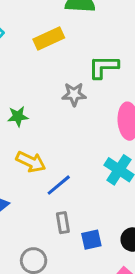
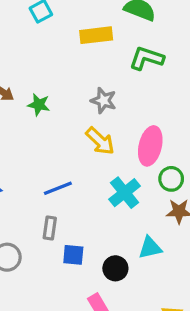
green L-shape: (103, 67) -> (147, 58), moved
yellow arrow: (31, 162) -> (100, 141), moved

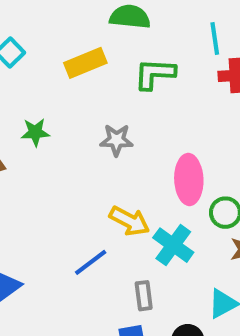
green star: (39, 105) -> (35, 132), moved
yellow arrow: (100, 141) -> (129, 221), moved
gray rectangle: (50, 228) -> (144, 296), moved

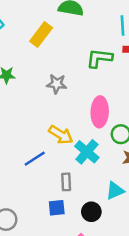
yellow rectangle: (85, 63) -> (41, 34), turned -35
green L-shape: (155, 74) -> (99, 58), moved

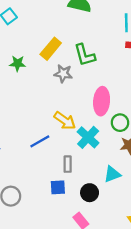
yellow rectangle: (41, 34) -> (51, 49), moved
green L-shape: (99, 58) -> (85, 55), moved, turned -115

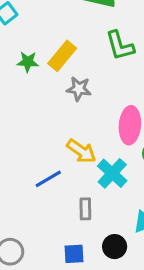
green L-shape: (85, 55) -> (120, 46), moved
green star: (18, 63) -> (28, 62), moved
blue square: (58, 187) -> (74, 254), moved

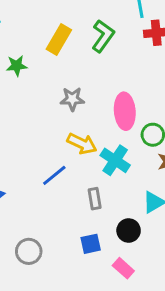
green L-shape: (120, 46) -> (103, 36), turned -120
yellow rectangle: (62, 56) -> (59, 39), moved
gray star: (79, 89) -> (72, 99), moved

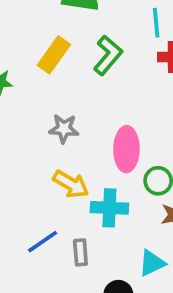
cyan cross: (115, 160) -> (109, 208), turned -36
blue line: (54, 175) -> (43, 242), moved

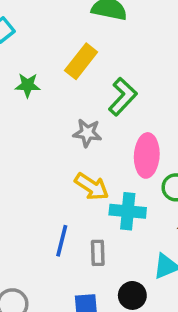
green L-shape: (108, 55) -> (123, 97), moved
blue line: (43, 242) -> (62, 241), turned -44

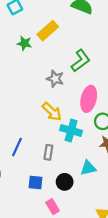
yellow rectangle: (81, 61) -> (48, 31), moved
blue line: (62, 241) -> (17, 147), moved

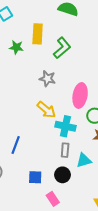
yellow rectangle: (48, 31) -> (38, 34), turned -42
green L-shape: (81, 61) -> (62, 48), moved
gray rectangle: (48, 152) -> (65, 150), moved

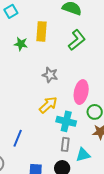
green L-shape: (62, 48) -> (77, 40), moved
yellow arrow: (46, 110) -> (48, 105), turned -84

